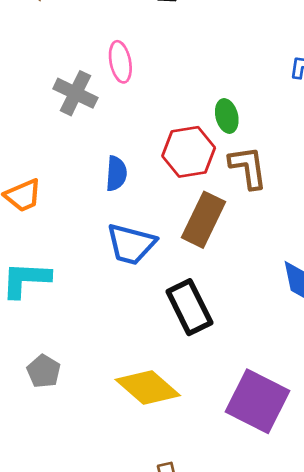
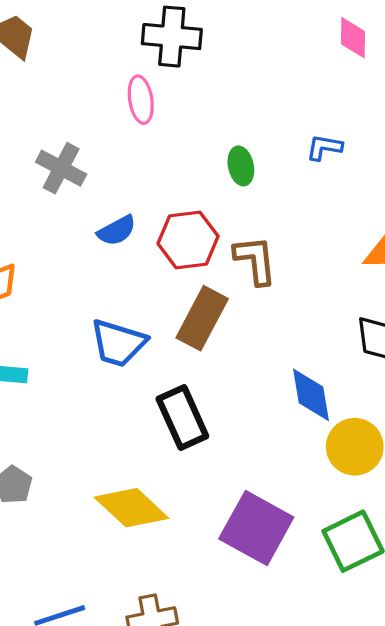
pink ellipse: (120, 62) -> (141, 100), moved
green ellipse: (227, 116) -> (241, 166), moved
blue semicircle: (116, 174) -> (117, 231), moved, turned 56

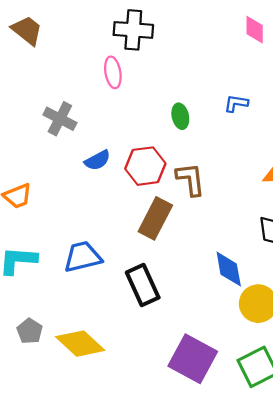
blue trapezoid: (118, 343) -> (83, 257), moved, turned 150
yellow diamond: (131, 508) -> (80, 344), moved

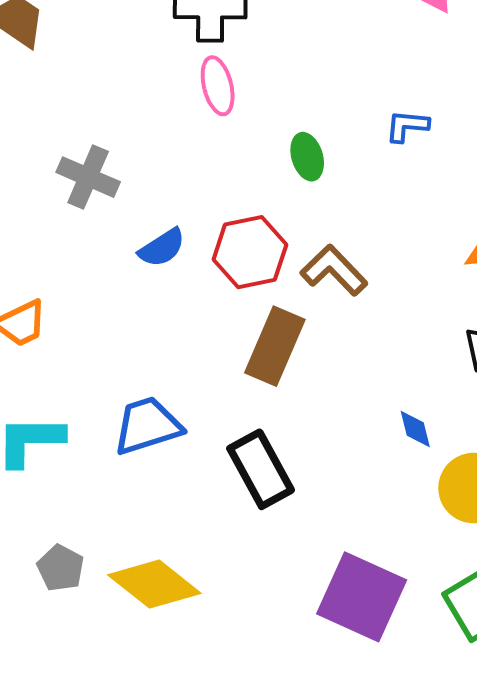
pink ellipse: (113, 72) -> (218, 86), moved
brown L-shape: (191, 179) -> (334, 270), turned -33
blue diamond: (229, 269) -> (415, 429), size x0.6

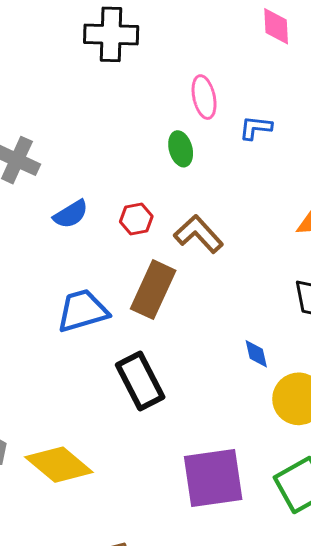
pink ellipse: (218, 86) -> (204, 97), moved
red hexagon: (250, 252) -> (136, 219), size x0.6
blue trapezoid: (147, 426) -> (82, 311), moved
purple square: (362, 597) -> (213, 478), turned -34

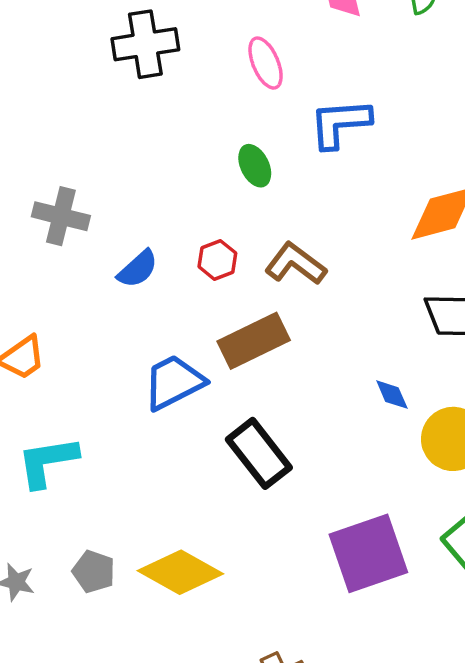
pink ellipse: (204, 97) -> (266, 63), moved
blue L-shape: (256, 128) -> (340, 123), size x1.6
brown rectangle: (153, 290) -> (254, 341), turned 50

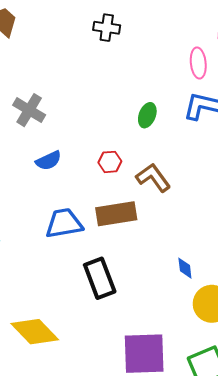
black cross: (145, 44) -> (107, 28), size x0.7
pink ellipse: (266, 63) -> (198, 63), moved
green ellipse: (255, 166) -> (147, 115), turned 30
blue semicircle: (138, 269) -> (48, 161), moved

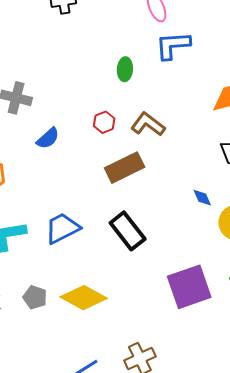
blue trapezoid: (64, 223) -> (62, 228), moved

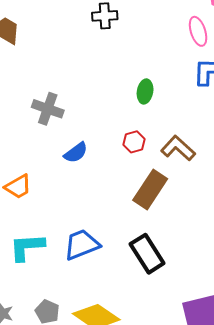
green ellipse: (125, 69) -> (145, 91), moved
brown rectangle: (125, 168) -> (150, 190), turned -36

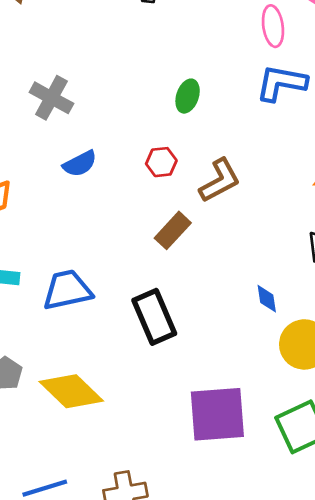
brown L-shape: (178, 148) -> (220, 181), turned 100
brown rectangle: (150, 190) -> (173, 230), size x0.7

